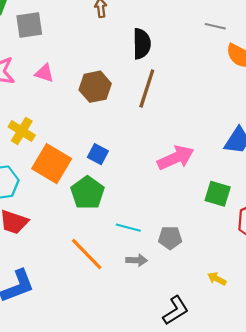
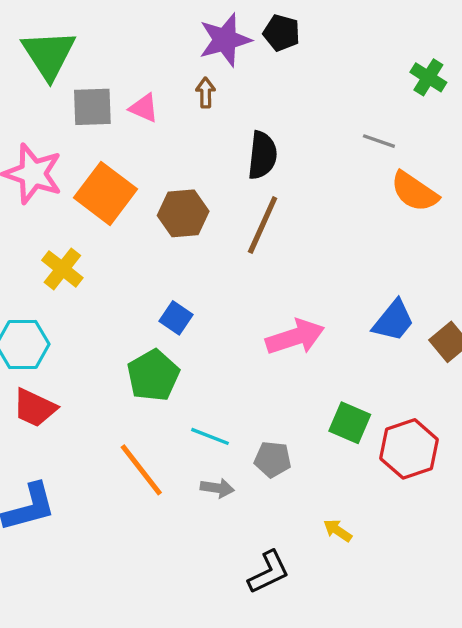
pink triangle: (44, 73) -> (144, 108), moved
orange square: (52, 164) -> (106, 193), moved
green square: (218, 194) -> (350, 423), moved

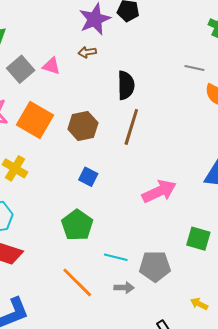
brown arrow: (206, 93) -> (87, 52), turned -90
gray square: (92, 107) -> (21, 69), turned -32
blue square: (176, 318) -> (88, 177), moved
gray pentagon: (273, 459) -> (155, 266), size x1.4

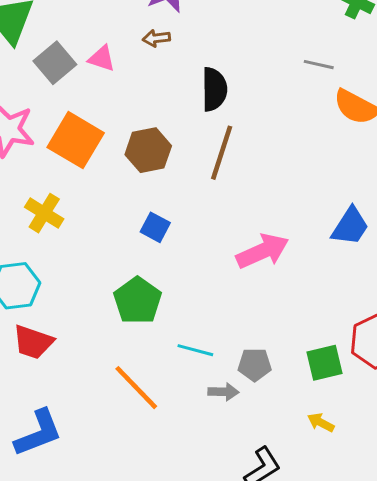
green square: (198, 239) -> (325, 363), moved, turned -30
gray pentagon: (155, 266) -> (255, 365), size x0.7
gray arrow: (124, 288) -> (224, 392), moved

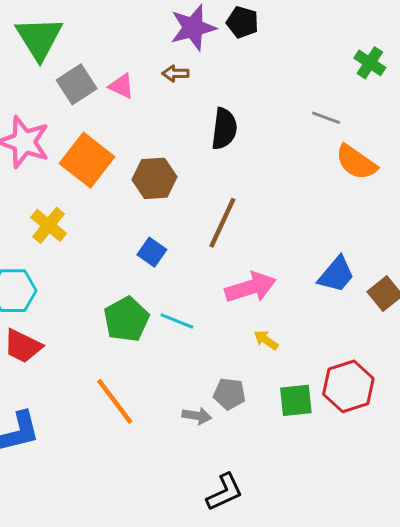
brown line: (222, 153) -> (222, 223), moved
cyan line: (195, 350) -> (177, 321), moved
yellow arrow: (321, 423) -> (266, 340), moved

